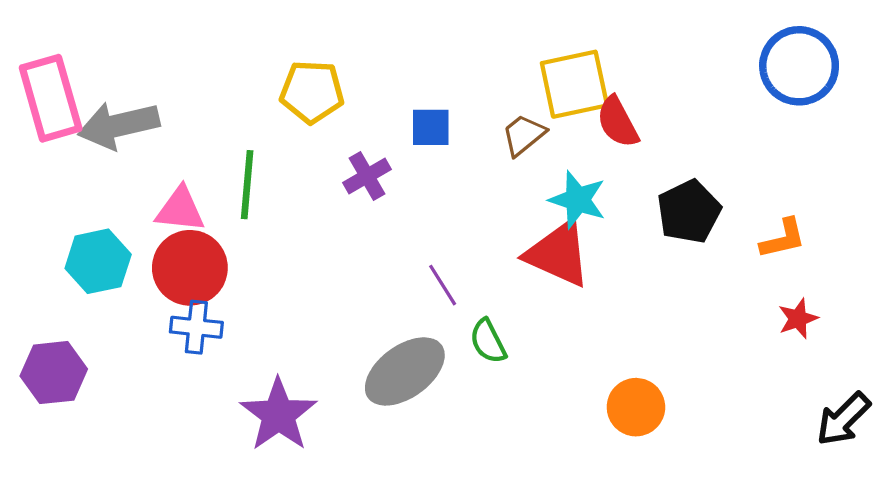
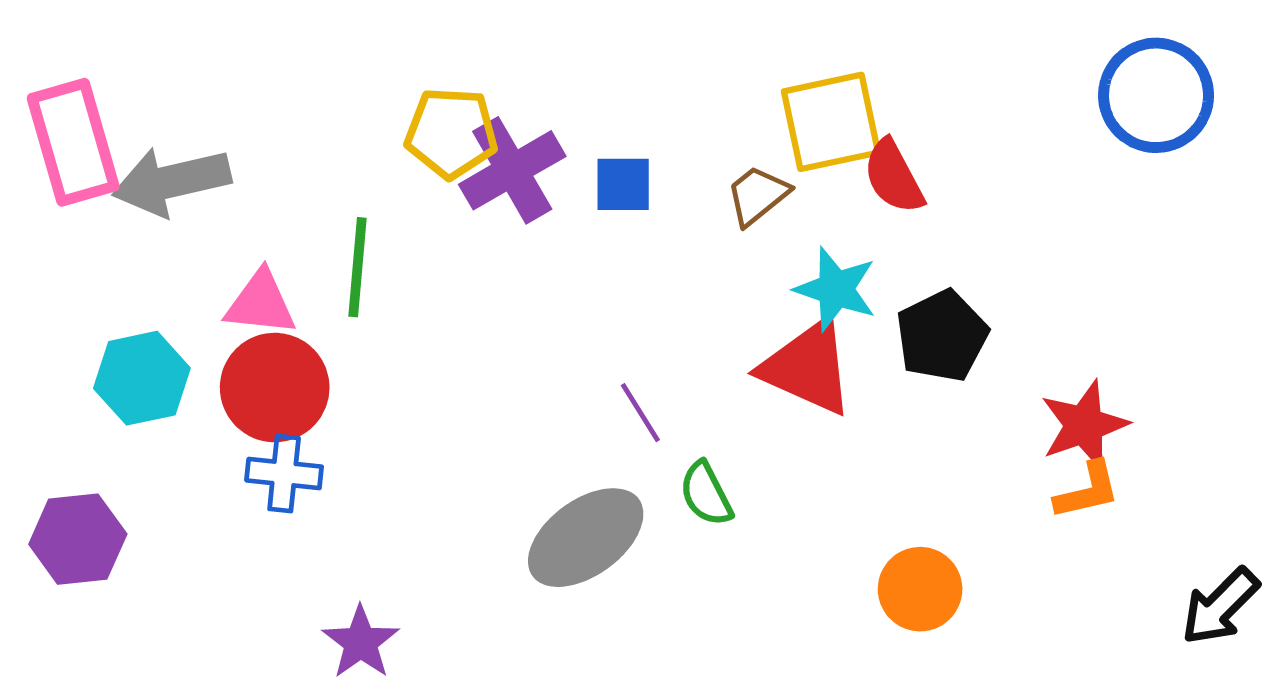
purple cross: (367, 176) -> (512, 170), moved, size x1.5
black pentagon: (689, 212) -> (942, 336), moved
orange L-shape: (783, 239) -> (1087, 491), moved
red star: (798, 319) -> (1084, 425), moved, size x1.5
purple star: (278, 415) -> (361, 642), moved, size x0.7

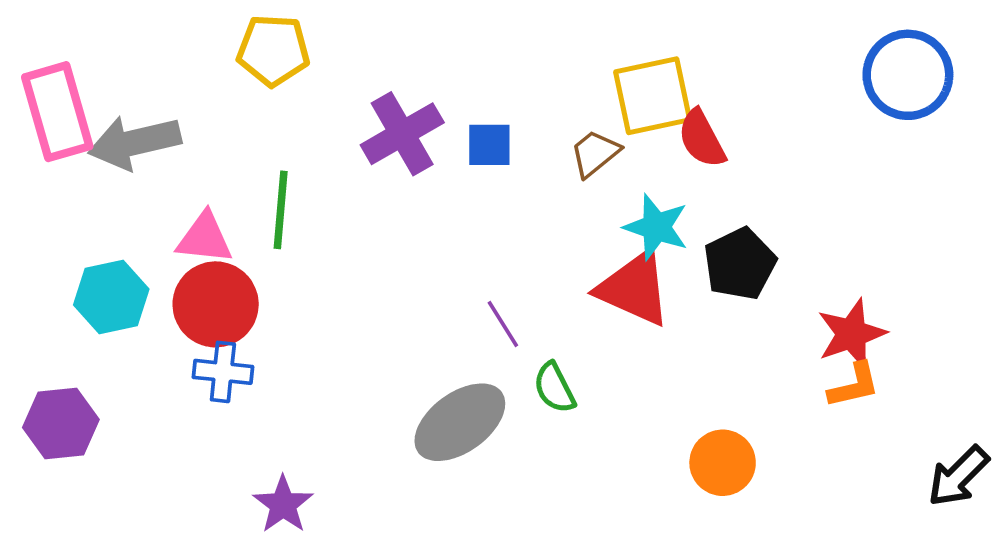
yellow pentagon: (451, 133) -> (273, 50), moved

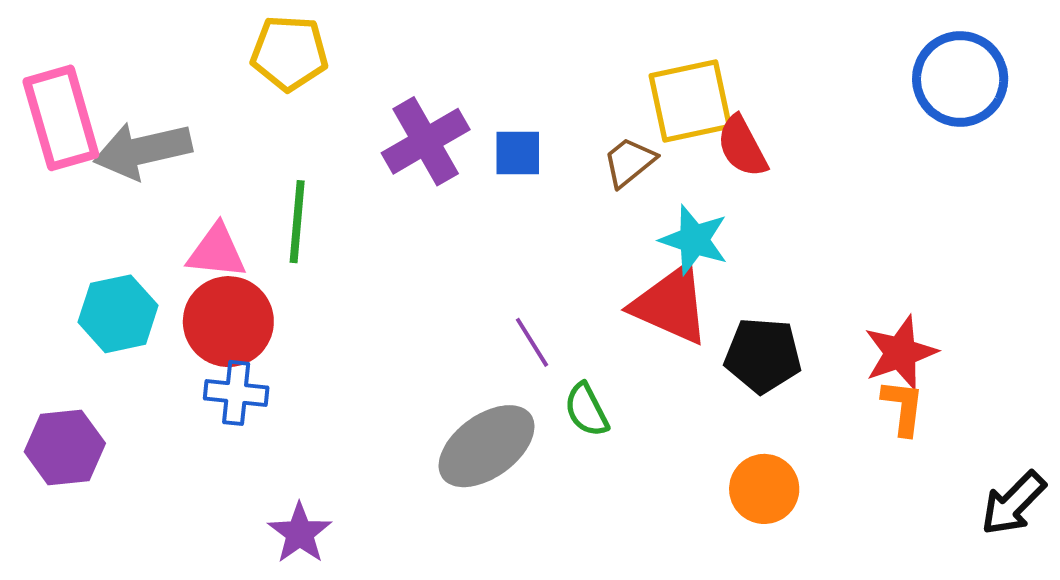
black pentagon: (740, 264) -> (763, 355), moved, turned 30
orange L-shape: (854, 385) -> (903, 407), turned -70

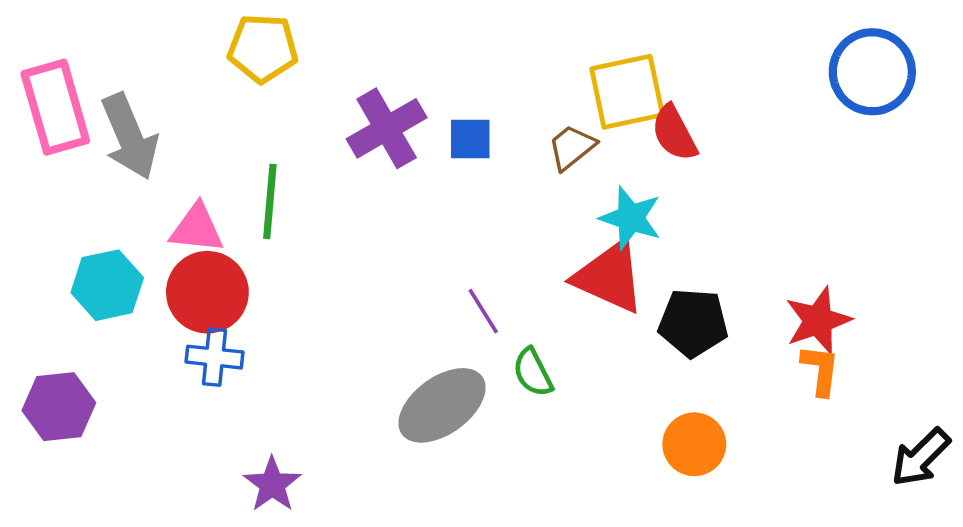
gray arrow: (143, 150) -> (130, 137), turned -100

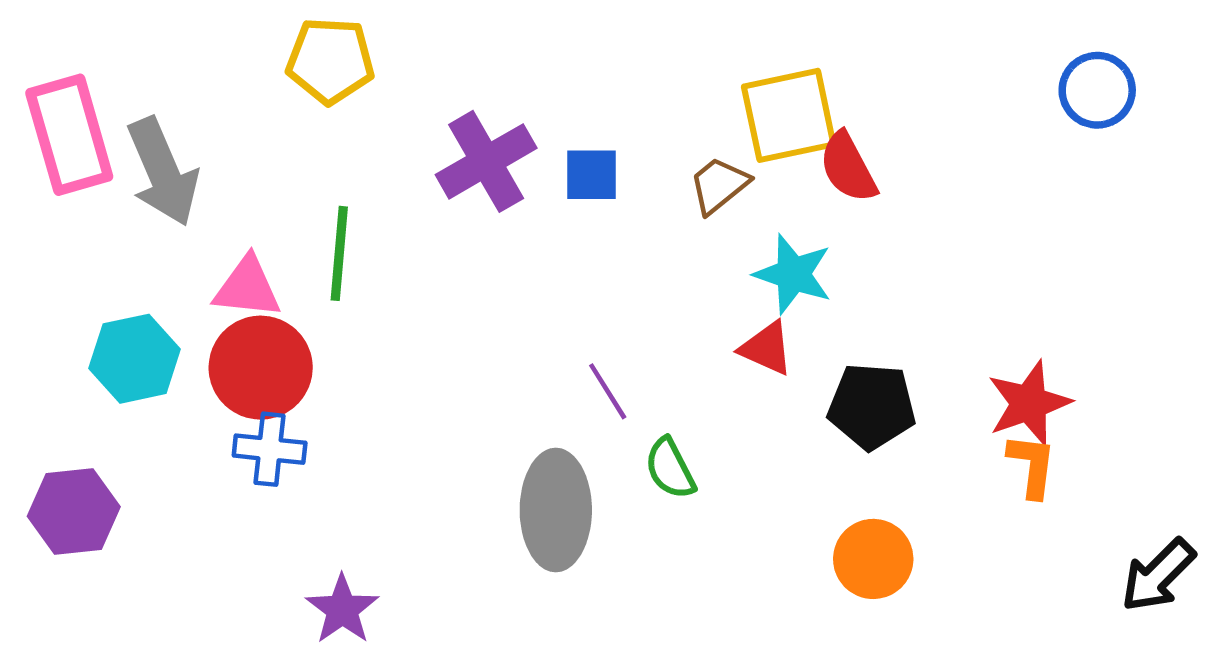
blue circle: (872, 72) -> (1097, 90), size x0.7
red triangle: (609, 277) -> (766, 348), size x0.6
gray ellipse: (442, 405) -> (556, 510), turned -54

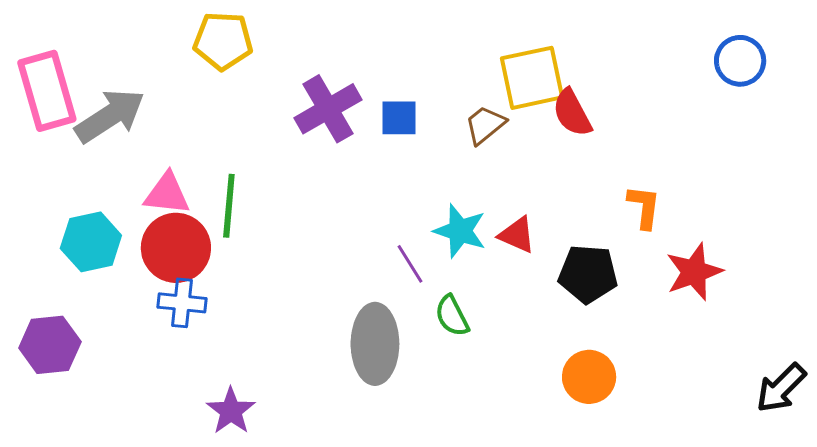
gray arrow: (163, 172) -> (110, 116), turned -100
green line: (339, 253) -> (229, 206), moved
cyan star: (793, 274) -> (460, 231), moved
orange L-shape: (1032, 466) -> (644, 207), moved

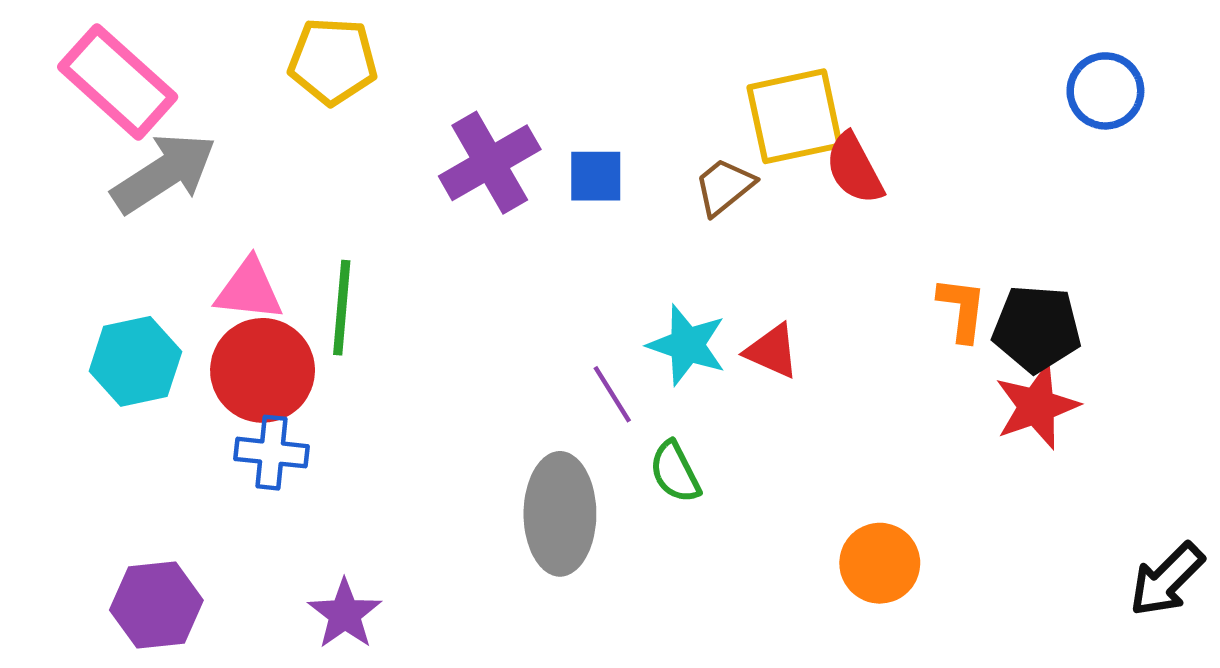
pink rectangle: (47, 91) -> (118, 82), moved, turned -32
black pentagon: (588, 274) -> (1037, 329), moved
purple hexagon: (50, 345) -> (156, 605), moved

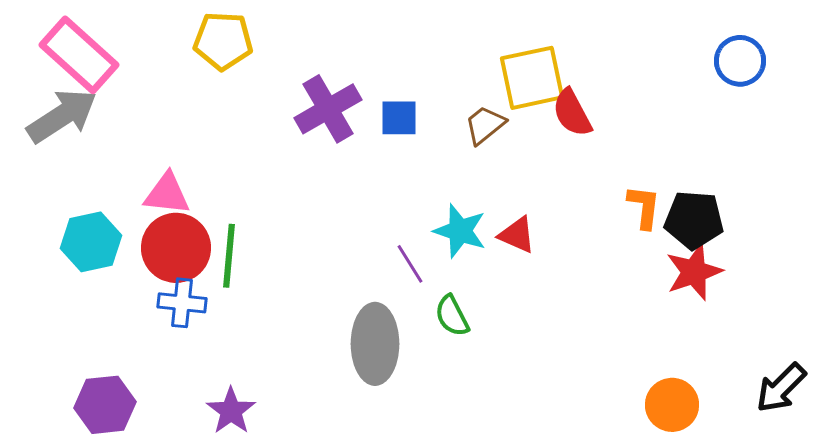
gray arrow: (164, 173) -> (62, 116), moved
green line: (342, 308) -> (229, 256), moved
orange circle: (880, 563) -> (672, 405), moved

